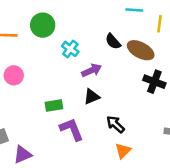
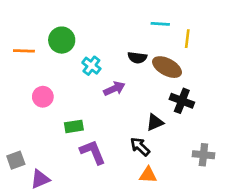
black semicircle: (113, 41) -> (137, 58), turned -42
pink circle: (14, 75) -> (43, 97), moved
black triangle: (92, 97) -> (155, 122), moved
orange triangle: (123, 151) -> (148, 175), turned 48

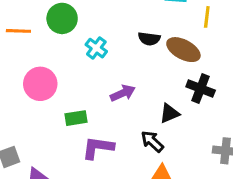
purple arrow: (114, 89) -> (123, 93), moved
pink circle: (43, 97) -> (40, 84), size x1.4
purple L-shape: (93, 152) -> (98, 148), turned -60

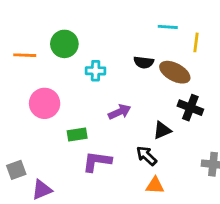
cyan cross: (96, 48) -> (96, 71), turned -36

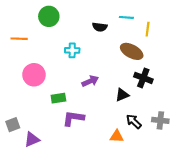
green circle: (64, 44) -> (49, 16), moved
black semicircle: (144, 62) -> (100, 27), moved
black arrow: (146, 156) -> (134, 121), moved

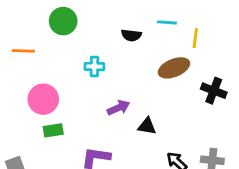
brown ellipse: (132, 51) -> (174, 68), turned -50
black cross: (143, 78) -> (214, 91), moved
black triangle: (122, 95) -> (147, 126), moved, turned 32
green rectangle: (58, 98) -> (53, 130), moved

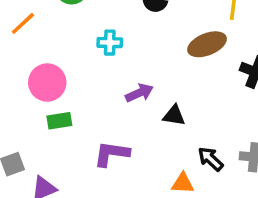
orange line: (23, 51) -> (23, 23), turned -45

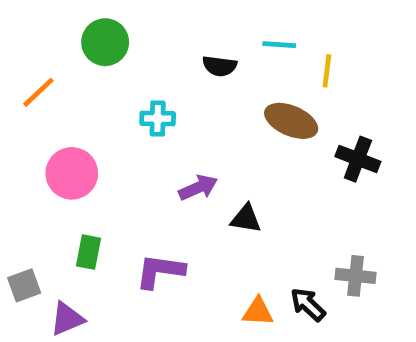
brown ellipse: (207, 44) -> (291, 121), turned 45
green rectangle: (59, 121) -> (88, 252), moved, turned -70
black arrow: (210, 159) -> (308, 304), moved

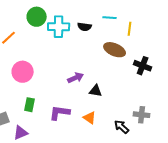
cyan cross: (158, 118) -> (59, 27), moved, size x1.5
orange triangle: (258, 312) -> (90, 118), moved, turned 32

